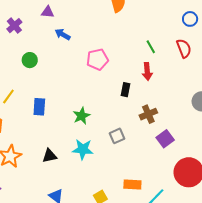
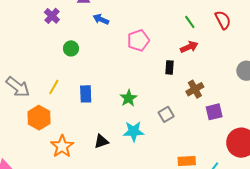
red arrow: (147, 72) -> (189, 47), turned -102
purple square: (165, 139) -> (214, 112), turned 30

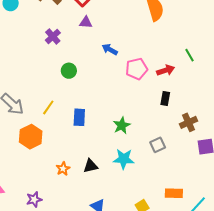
blue arrow: (101, 19) -> (110, 49), moved
red arrow: (189, 47) -> (166, 70), moved
orange star: (62, 146) -> (63, 169), moved, size x0.6

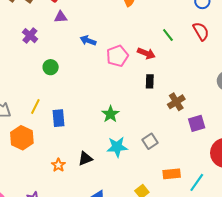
red arrow: (166, 70) -> (146, 53), turned 48
blue rectangle: (79, 117) -> (59, 118), moved
gray square: (158, 145) -> (150, 141), moved

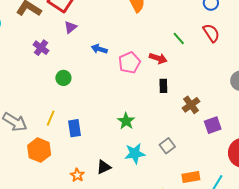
purple triangle: (61, 17) -> (70, 27), turned -32

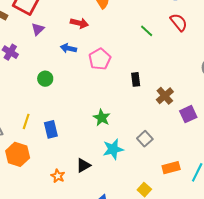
red arrow: (158, 58) -> (79, 23), moved
green circle: (63, 78) -> (45, 79), moved

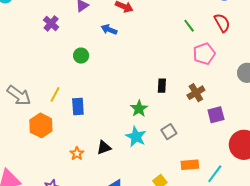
pink pentagon: (100, 59) -> (204, 54), moved
black rectangle: (136, 79) -> (162, 86), moved
green star: (102, 118) -> (139, 109), moved
cyan star: (113, 149) -> (136, 137), turned 30

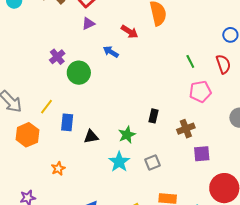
purple cross: (51, 23) -> (57, 57), moved
green circle: (81, 56) -> (79, 73), size x1.5
black triangle: (104, 148) -> (91, 137), moved

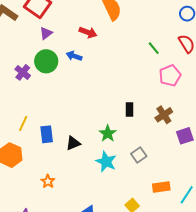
green circle: (79, 73) -> (46, 61), moved

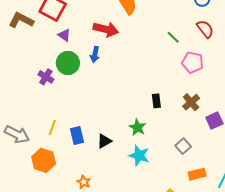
red arrow: (88, 32) -> (106, 29), size x1.4
purple triangle: (46, 33) -> (64, 35), turned -40
blue arrow: (74, 56) -> (95, 54), turned -91
pink pentagon: (170, 75) -> (193, 62), turned -30
gray square: (139, 155) -> (183, 146), moved

